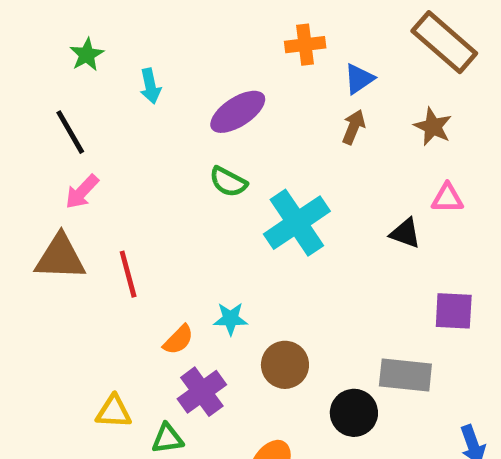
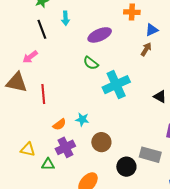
black line: (70, 132) -> (42, 29), moved

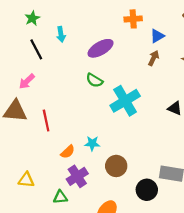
yellow triangle: (28, 149) -> (26, 180), moved

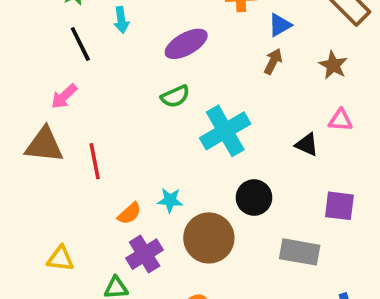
green semicircle: (94, 80) -> (175, 96), turned -56
brown circle: (116, 166) -> (209, 238), size x1.4
black circle: (147, 190) -> (254, 198), moved

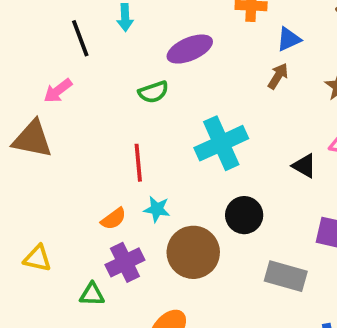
green semicircle: (175, 96) -> (153, 92), moved
red line: (95, 161) -> (138, 163), moved

